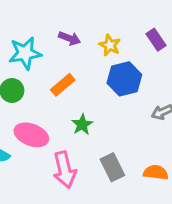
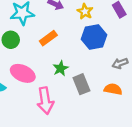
gray rectangle: (112, 167) -> (81, 84), moved
orange semicircle: (156, 172) -> (113, 89), moved

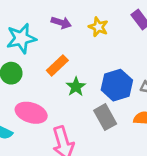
blue hexagon: (94, 37) -> (117, 85), moved
green star: (61, 68) -> (76, 87), moved

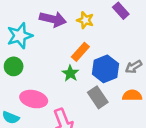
purple arrow: (61, 23) -> (53, 19), size x1.5
orange rectangle: (57, 65) -> (80, 52), moved

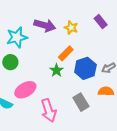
gray rectangle: (98, 97) -> (81, 102), moved
pink ellipse: (34, 99) -> (25, 90), turned -45

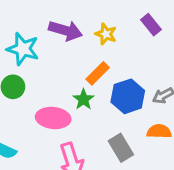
cyan star: (17, 37) -> (23, 49), turned 30
pink ellipse: (25, 90) -> (53, 118), moved, turned 35

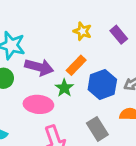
purple rectangle: (151, 25) -> (119, 35), moved
purple arrow: (65, 31) -> (39, 67), moved

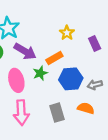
pink ellipse: (38, 104) -> (16, 80), turned 55

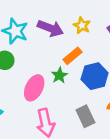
purple arrow: (25, 51) -> (50, 28), moved
pink ellipse: (16, 80) -> (34, 88), turned 50

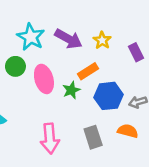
pink ellipse: (34, 88) -> (44, 79), moved, turned -50

